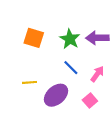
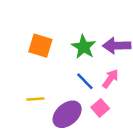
pink arrow: (97, 74) -> (110, 79), moved
pink square: (90, 100) -> (100, 108), moved

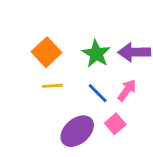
orange square: (40, 46) -> (46, 52), turned 30
yellow line: (35, 99) -> (52, 86), moved

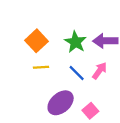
pink square: (115, 124) -> (90, 111), moved

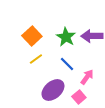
yellow line: (41, 67) -> (36, 59), turned -32
pink arrow: (100, 71) -> (87, 77), moved

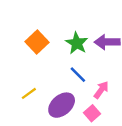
yellow line: (36, 59) -> (29, 93), moved

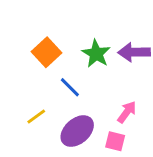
blue line: (78, 75) -> (70, 87), moved
pink square: (92, 113) -> (115, 141), turned -35

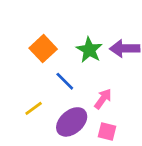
pink arrow: (127, 112) -> (103, 99), moved

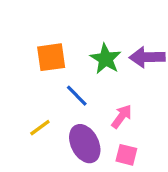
orange square: (43, 49) -> (51, 57), turned 35
purple ellipse: (72, 122) -> (85, 144), turned -76

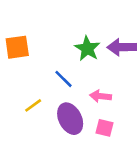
orange square: (51, 57) -> (17, 47), moved
pink arrow: (122, 116) -> (101, 96), turned -120

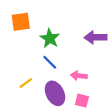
orange square: (17, 47) -> (21, 22), moved
green star: (87, 49) -> (50, 38), moved

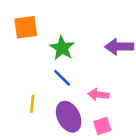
yellow line: (26, 83) -> (32, 104), turned -48
pink square: (82, 101) -> (102, 126), turned -32

